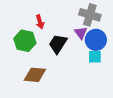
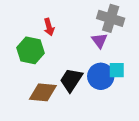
blue circle: (96, 40) -> (101, 76), moved
black trapezoid: (58, 44) -> (71, 80), moved

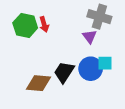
green hexagon: (31, 50) -> (25, 25), moved

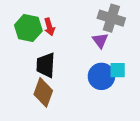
black trapezoid: (64, 72) -> (46, 65), moved, turned -30
brown diamond: (39, 83) -> (43, 92), turned -75

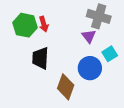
cyan square: (118, 70) -> (110, 54), moved, turned -32
brown diamond: (43, 92) -> (66, 87), moved

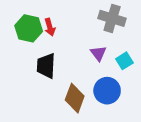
purple triangle: (89, 36) -> (98, 53), moved
blue circle: (90, 68) -> (107, 91), moved

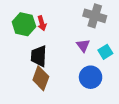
brown diamond: (75, 98) -> (41, 78), moved

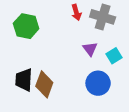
red arrow: (42, 23) -> (76, 12), moved
black trapezoid: (39, 56) -> (24, 80), moved

